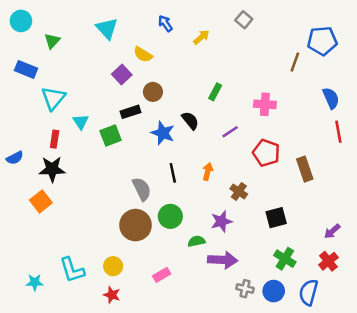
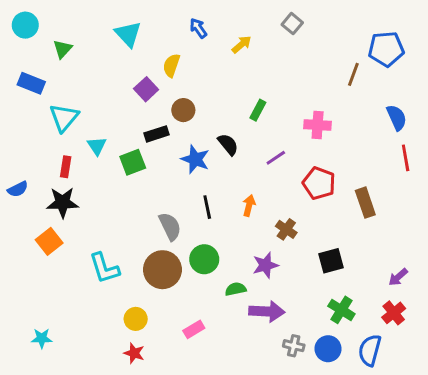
yellow semicircle: (143, 55) -> (171, 65), turned 78
cyan L-shape: (72, 270) -> (104, 268), moved

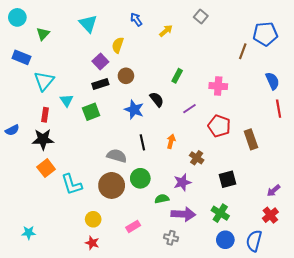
black rectangle: (157, 134) -> (100, 84), moved
gray semicircle: (170, 226) -> (117, 156), turned -48
orange square: (49, 241) -> (46, 168), moved
green cross: (341, 310) -> (220, 213), moved
gray cross: (294, 346) -> (171, 238), moved

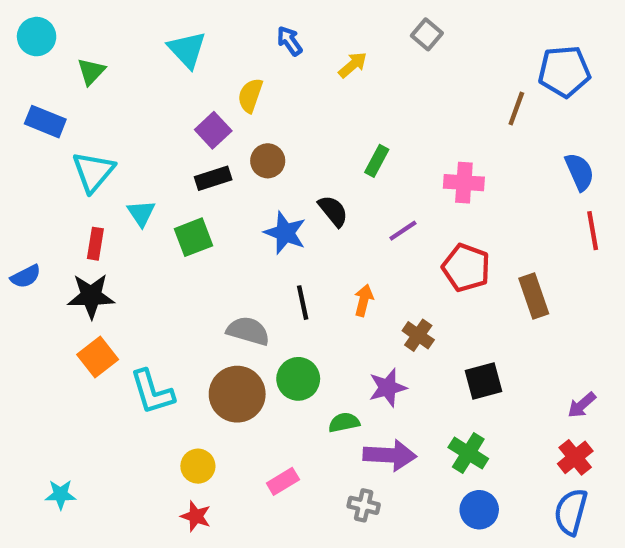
blue semicircle: (254, 241) -> (571, 512), moved

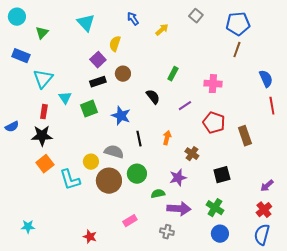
blue pentagon: (564, 71) -> (238, 24), moved
blue star: (285, 233) -> (121, 116), moved
yellow circle: (198, 466) -> (91, 162), moved

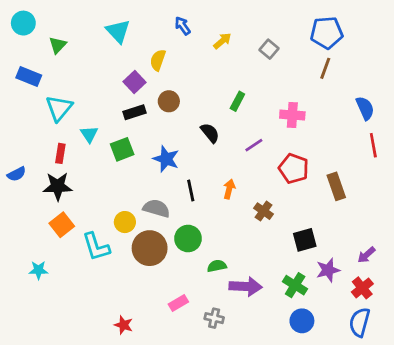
gray square: (196, 16) -> (269, 49), moved
purple star: (178, 178) -> (328, 270), moved
cyan star: (28, 227) -> (38, 270), moved
gray cross: (167, 232) -> (214, 318), moved

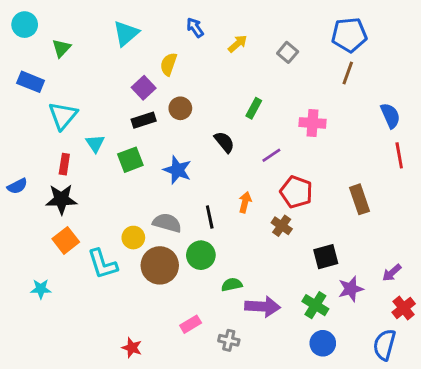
cyan triangle: (118, 31) -> (126, 33), turned 32
red pentagon: (294, 169) -> (296, 192), moved
black line: (191, 190) -> (210, 217), moved
red cross: (362, 288) -> (404, 308), moved

